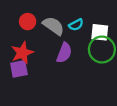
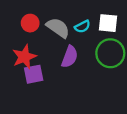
white square: (100, 32) -> (108, 23), moved
purple square: (19, 69) -> (34, 74), moved

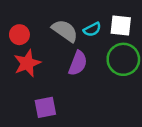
red circle: (30, 23) -> (19, 35), moved
purple square: (34, 74) -> (45, 107), moved

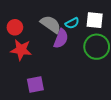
red star: (27, 63) -> (21, 50), turned 30
purple semicircle: (78, 63) -> (61, 39), moved

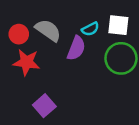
gray semicircle: (51, 24) -> (48, 30), moved
purple square: (35, 85) -> (44, 106), turned -30

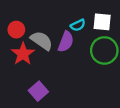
gray semicircle: (48, 30) -> (42, 41), moved
red star: (26, 62) -> (23, 54), turned 30

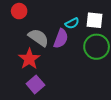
red circle: (16, 30) -> (19, 11), moved
red star: (23, 54) -> (29, 59), moved

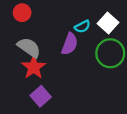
white square: (95, 20) -> (108, 23), turned 36
gray semicircle: (38, 38) -> (29, 47), moved

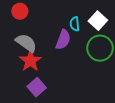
cyan semicircle: (82, 27) -> (75, 24), turned 112

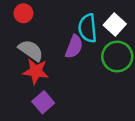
cyan semicircle: (75, 24) -> (88, 28), size x1.6
red star: (30, 61) -> (36, 71), turned -30

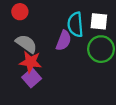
white square: (115, 24) -> (99, 21), turned -36
purple square: (43, 102) -> (32, 78), moved

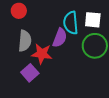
gray semicircle: (26, 44) -> (25, 41), turned 60
red star: (31, 62) -> (42, 54), moved

